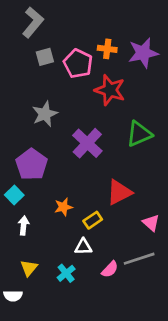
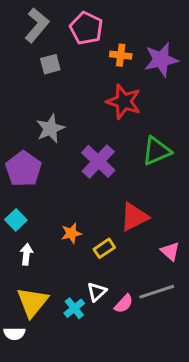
pink pentagon: (78, 64) -> (86, 28), moved
purple pentagon: (32, 164) -> (23, 169), moved
white triangle: (83, 247) -> (97, 292), moved, turned -42
yellow triangle: (29, 268) -> (32, 302), size x1.6

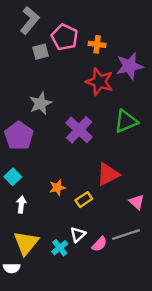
pink pentagon: (86, 28) -> (65, 37), moved
purple star: (161, 60) -> (130, 66), moved

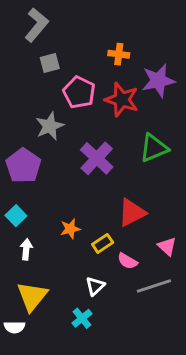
pink pentagon: (65, 37) -> (79, 92), moved
pink semicircle: (99, 244) -> (127, 261), moved, turned 77
cyan cross: (60, 248) -> (82, 318), moved

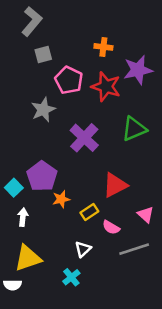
purple pentagon: (23, 166) -> (42, 176), moved
yellow triangle: (32, 296) -> (28, 258), turned 32

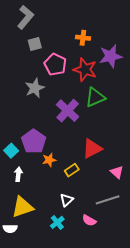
green triangle: (134, 129) -> (95, 97), moved
pink semicircle: (111, 227) -> (89, 220), moved

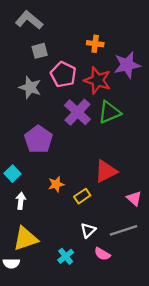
gray L-shape: (25, 17) -> (29, 20), turned -90
gray star: (35, 88) -> (30, 87), moved, turned -30
purple cross: (68, 111) -> (77, 112), moved
purple pentagon: (34, 141) -> (38, 139), moved
white triangle: (67, 200) -> (88, 230), moved

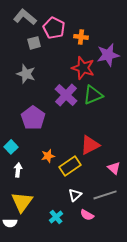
pink pentagon: (63, 74) -> (54, 28), moved
yellow rectangle: (82, 196) -> (70, 166), size x1.5
yellow triangle: (25, 239) -> (22, 202), turned -35

